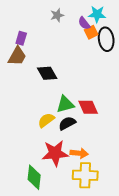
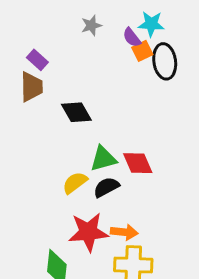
purple rectangle: (21, 38) -> (37, 60), turned -64
brown trapezoid: (17, 56) -> (31, 87), turned -30

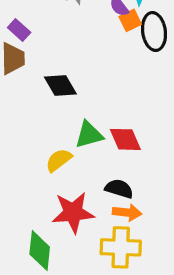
black semicircle: (106, 187) -> (119, 189), moved, turned 45
orange arrow: (124, 232) -> (127, 212), moved

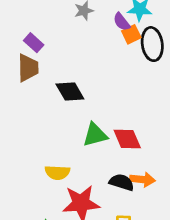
yellow semicircle: (59, 160) -> (57, 173), moved, turned -140
orange arrow: (127, 212) -> (142, 179), moved

